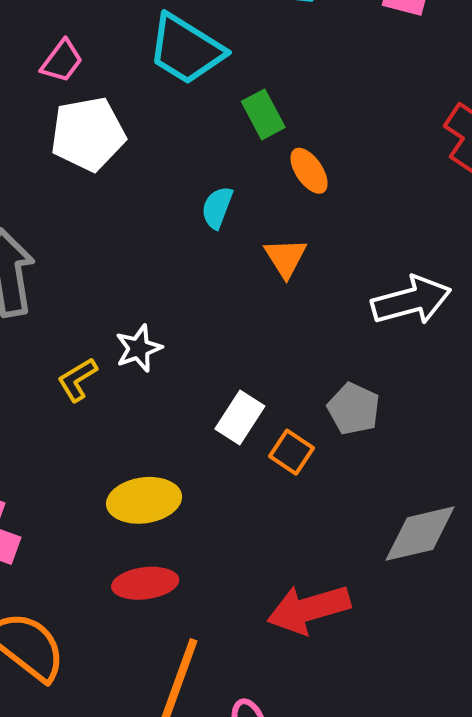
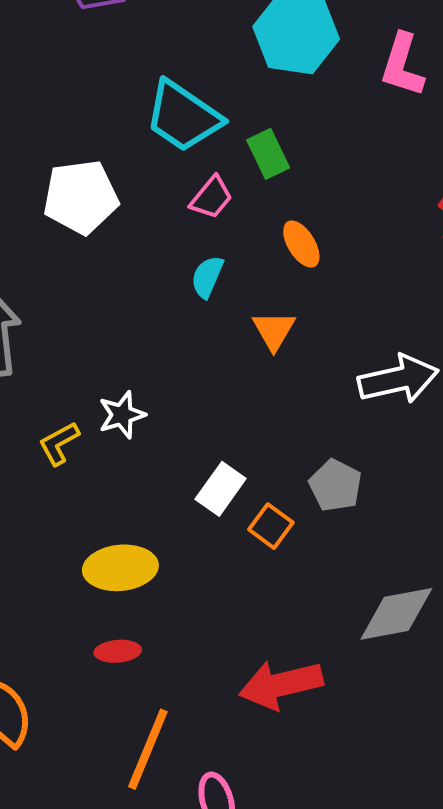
pink trapezoid: (62, 61) -> (211, 198), moved
green rectangle: (263, 114) -> (268, 154), moved
red ellipse: (145, 583) -> (118, 651), size x0.7

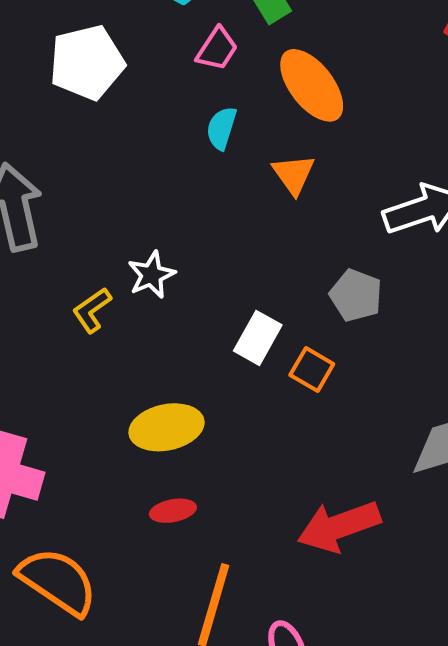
orange ellipse: (301, 244) -> (312, 85), size x1.6
gray pentagon: (335, 485) -> (356, 295), moved

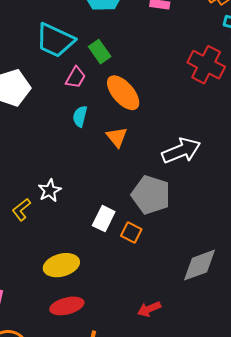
gray pentagon: (356, 295) -> (151, 195), size x1.5
red ellipse: (173, 511) -> (67, 306), size x1.5
red arrow: (339, 526) -> (149, 309), size x0.6

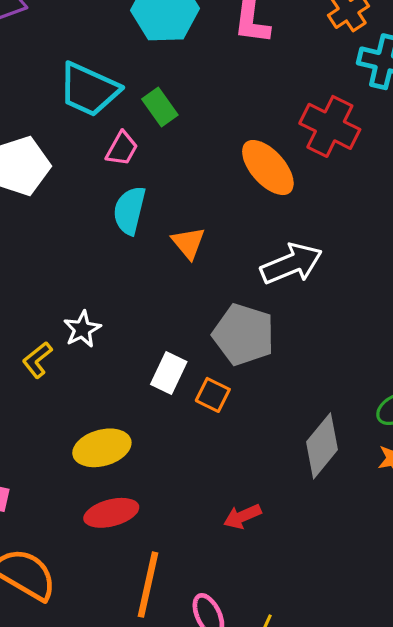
orange ellipse: (123, 93) -> (268, 168), moved
cyan semicircle: (80, 116) -> (129, 210), size x1.4
gray diamond: (199, 265) -> (322, 446), turned -30

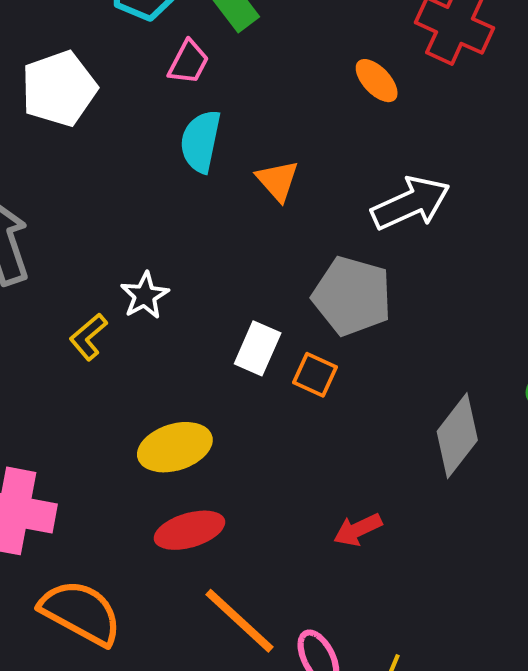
orange ellipse: (268, 168) -> (377, 81), size x0.6
orange line: (148, 585) -> (240, 621), turned -58

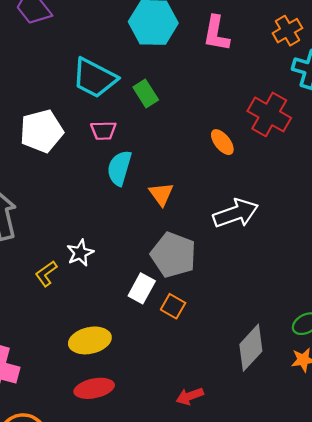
pink trapezoid: (188, 62) -> (103, 131), moved, turned 56
gray pentagon: (352, 296) -> (173, 255), moved

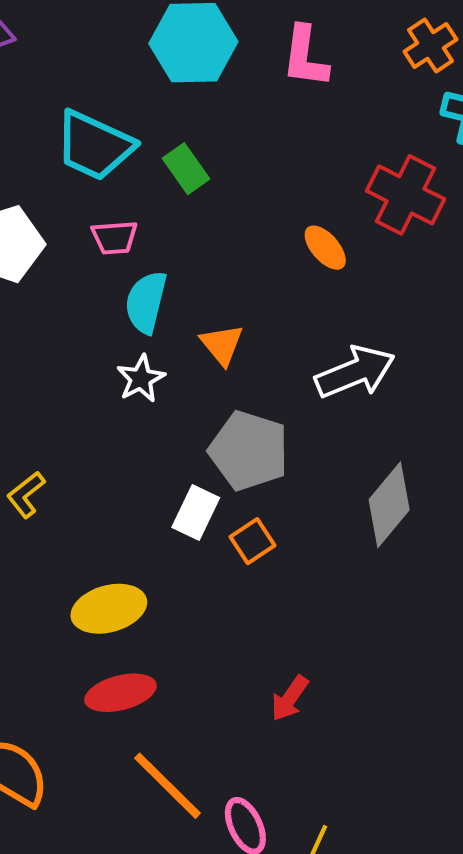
white star: (80, 253) -> (141, 379), moved
orange square: (173, 306) -> (252, 541), turned 30
gray diamond: (251, 348) -> (389, 505), moved
red arrow: (190, 396) -> (290, 698), turned -32

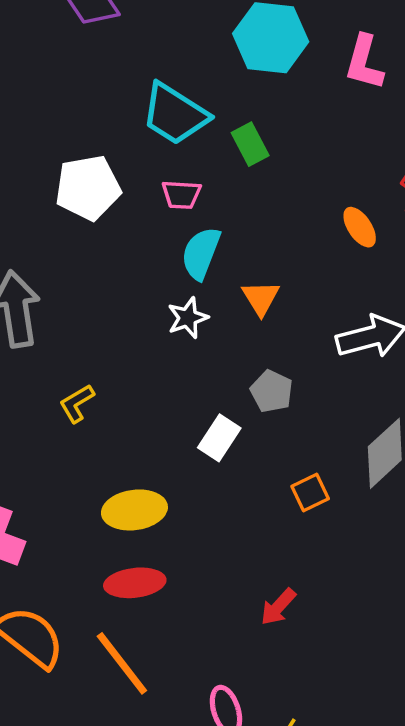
gray pentagon: (249, 451) -> (272, 391), size x0.6
orange square: (252, 541) -> (310, 493), moved
orange line: (168, 786) -> (122, 663), moved

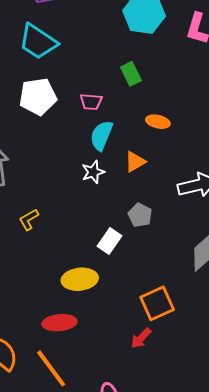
cyan trapezoid: (175, 114) -> (38, 42), moved
orange ellipse: (360, 227) -> (158, 122), moved, turned -45
orange triangle: (261, 298) -> (135, 162), turned 30
orange square: (310, 493) -> (157, 303), moved, size x1.6
yellow ellipse: (134, 510) -> (80, 279), moved

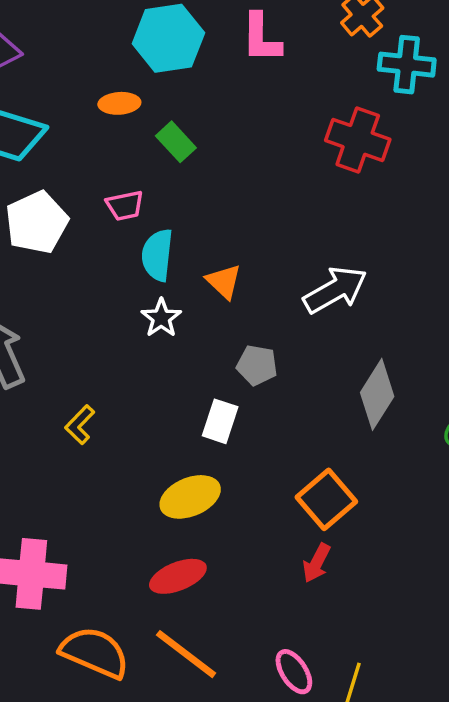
orange ellipse: (158, 122) -> (119, 103), moved
orange triangle: (135, 162) -> (224, 281), turned -30

